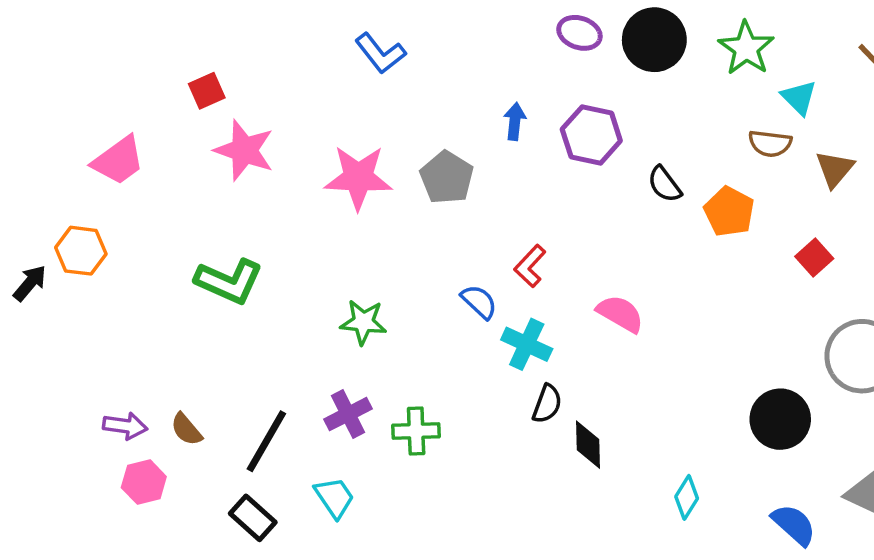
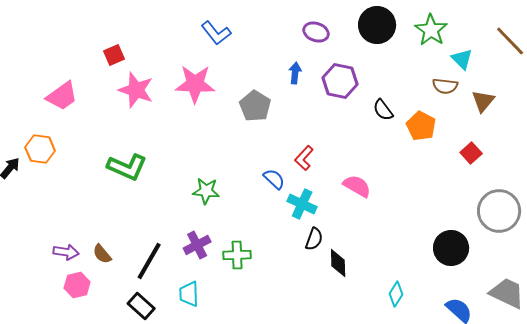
purple ellipse: (579, 33) -> (316, 32), moved
pink star: (358, 178) -> (195, 84), moved
cyan trapezoid: (334, 497) -> (189, 294), turned -148

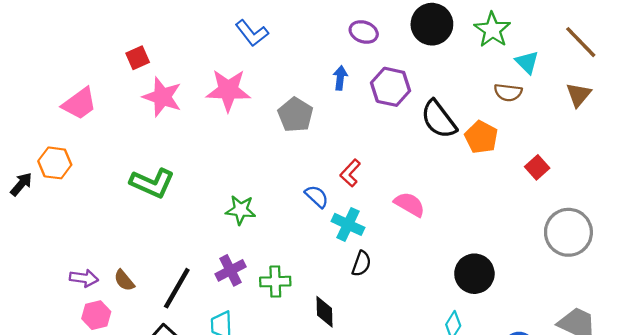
brown triangle: (483, 101) -> (579, 95), moved
black semicircle: (383, 110) -> (439, 119), size x1.6
black circle: (451, 248) -> (474, 274), moved
black diamond: (338, 263) -> (325, 312), moved

